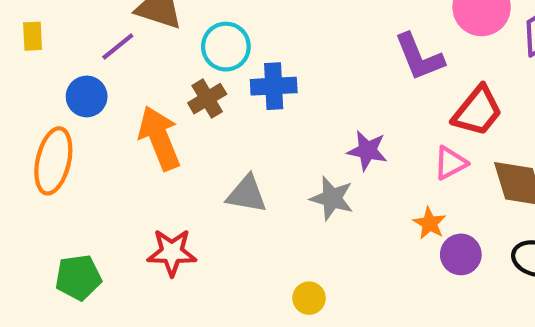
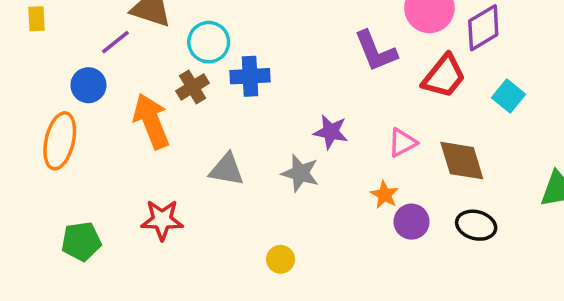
yellow rectangle: (33, 36) -> (36, 19), moved
red trapezoid: (477, 111) -> (444, 76), moved

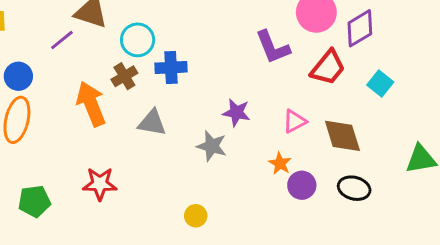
blue circle: (88, 85) -> (18, 76), moved
gray triangle: (227, 170) -> (152, 123), moved

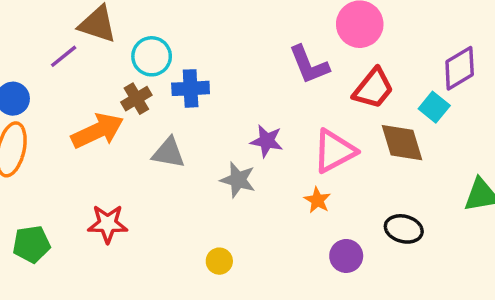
purple diamond: (360, 28) -> (460, 68), moved
orange arrow: (91, 104) -> (97, 131), turned 87
pink triangle: (295, 121) -> (334, 151), size x1.6
brown diamond: (342, 136) -> (402, 143), moved
purple circle: (302, 185) -> (346, 256), moved

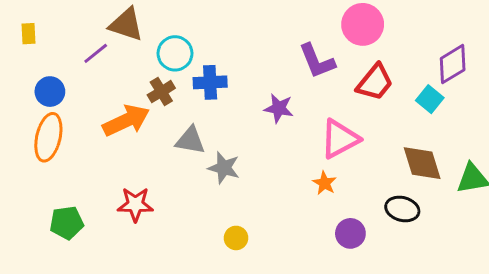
purple star: (267, 141) -> (279, 108), moved
brown diamond: (402, 143) -> (422, 163), moved
gray star: (238, 180) -> (224, 168), moved

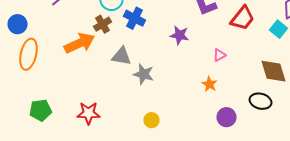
blue cross: (210, 82) -> (134, 18), turned 30
blue circle: (50, 92) -> (18, 24), moved
pink triangle: (340, 139) -> (220, 55), size x0.5
red star: (135, 204) -> (88, 113), moved

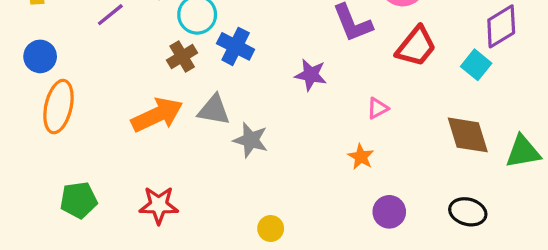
orange arrow: (80, 43) -> (157, 115), moved
black ellipse: (260, 101) -> (468, 212), moved
yellow circle: (152, 120) -> (271, 229), moved

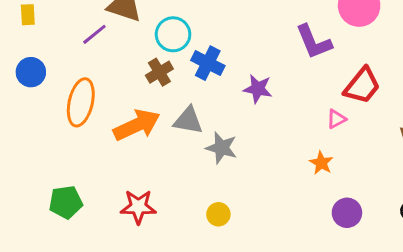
red trapezoid: (416, 46) -> (362, 86), moved
purple star: (311, 75) -> (258, 89), moved
orange ellipse: (58, 107) -> (81, 102), moved
yellow circle: (271, 229) -> (218, 214), moved

